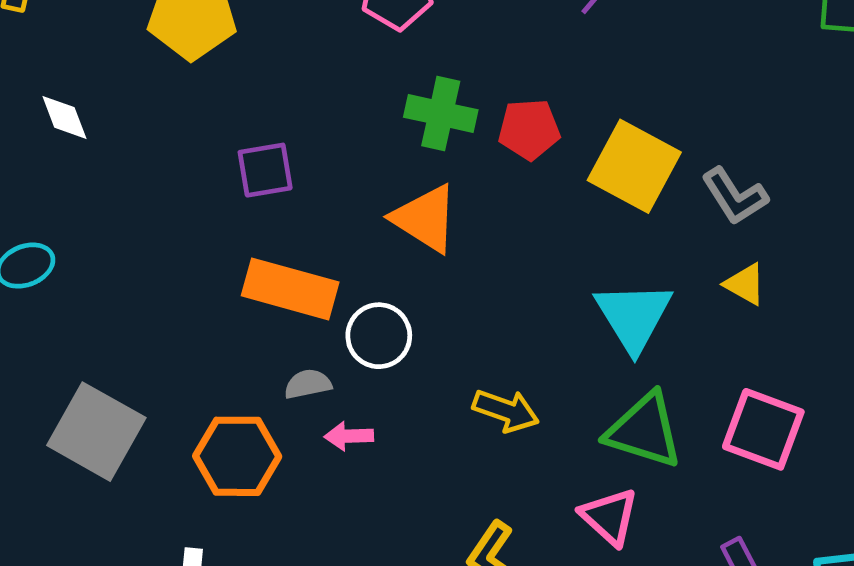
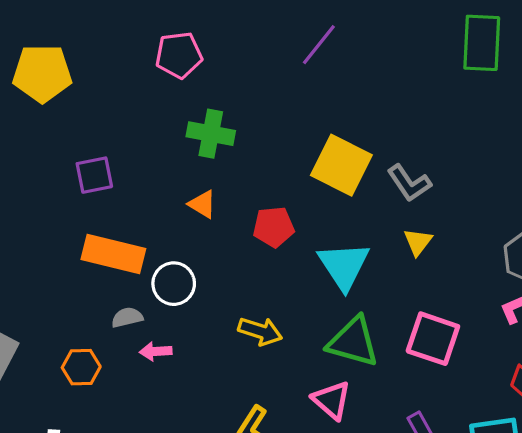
red pentagon: (529, 129) -> (274, 227), moved
orange triangle: (425, 218) -> (202, 204), size x0.6
yellow triangle: (745, 284) -> (418, 242), turned 40
orange hexagon: (237, 456) -> (81, 367), size x0.7

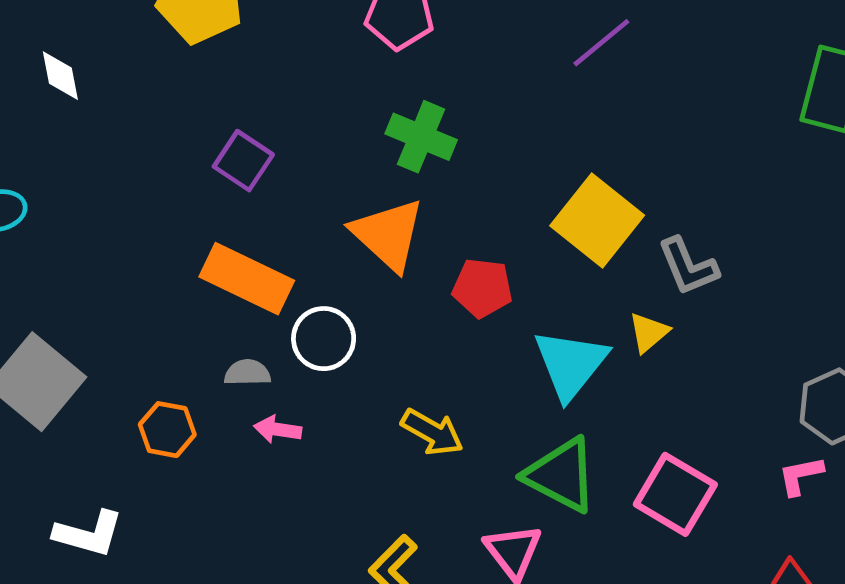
purple square: (94, 175) -> (243, 161), turned 33
orange triangle: (202, 204) -> (388, 234), size x1.8
yellow triangle: (418, 242) -> (649, 333), moved

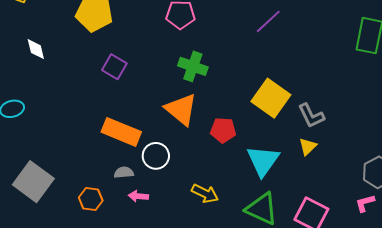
purple square: (243, 161) -> (114, 67), moved
yellow triangle: (649, 333) -> (308, 147), moved

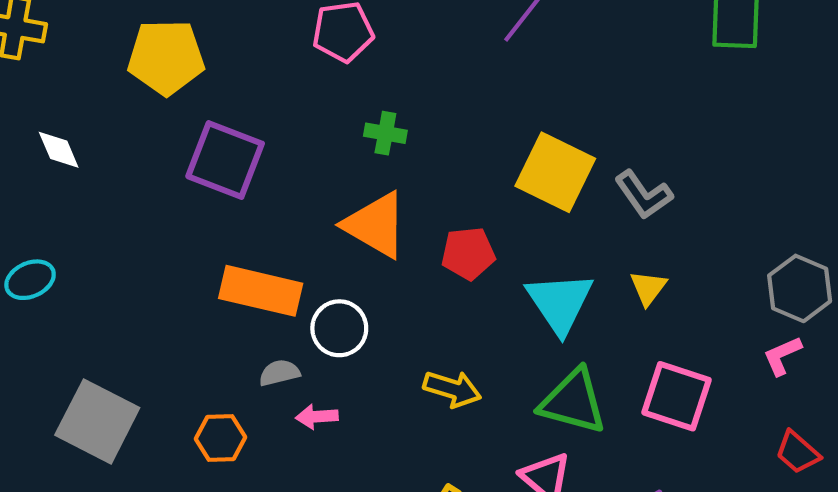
green cross: (193, 66) -> (385, 133), size x0.7
purple square: (114, 67) -> (225, 160), size x1.5
yellow triangle: (308, 147) -> (648, 288), moved

